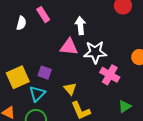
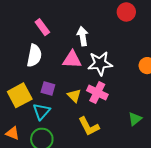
white semicircle: (21, 23) -> (34, 56), moved, size x1.5
pink cross: (110, 75) -> (97, 92), moved
yellow triangle: (70, 89) -> (74, 96), moved

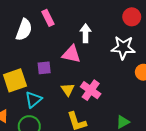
white semicircle: (34, 56) -> (24, 30), moved
white star: (100, 63) -> (123, 48), moved
purple square: (48, 88) -> (44, 68), moved, turned -32

